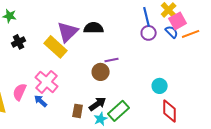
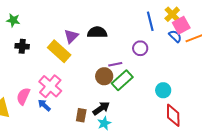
purple triangle: (68, 32) -> (71, 36), size x0.7
purple circle: (149, 33) -> (140, 48), moved
black cross: (19, 42) -> (22, 46), turned 32
green rectangle: (119, 111) -> (122, 80), moved

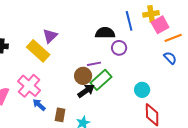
yellow cross: (172, 14) -> (151, 14), turned 35
black semicircle: (97, 32) -> (105, 33), moved
blue semicircle: (175, 36) -> (170, 58), moved
blue arrow: (44, 105) -> (39, 105), moved
black arrow: (101, 108) -> (86, 91), moved

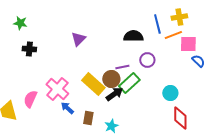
pink square: (160, 25) -> (188, 44), moved, turned 30
orange line: (173, 38) -> (173, 35), moved
purple circle: (119, 48) -> (147, 60), moved
yellow rectangle: (38, 51) -> (93, 84), moved

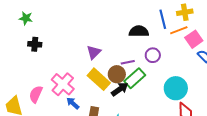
purple triangle: (78, 39) -> (94, 52), moved
pink square: (188, 44) -> (194, 39), turned -36
cyan circle: (170, 93) -> (176, 88), size x1.5

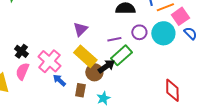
black cross: (35, 44) -> (21, 51), moved, turned 32
brown circle: (117, 74) -> (94, 72), moved
cyan circle: (176, 88) -> (163, 33), moved

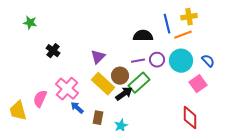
pink square: (180, 16) -> (198, 84), moved
purple line: (114, 39) -> (138, 61), moved
black cross: (21, 51) -> (53, 51), moved
brown circle: (94, 72) -> (120, 76), moved

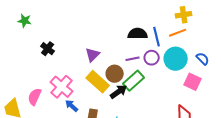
blue line: (167, 24) -> (157, 37), moved
pink square: (198, 84) -> (193, 82), turned -30

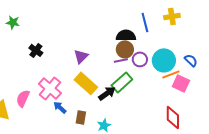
orange line: (178, 33) -> (171, 74), moved
blue line: (157, 37) -> (145, 22), moved
brown circle: (115, 74) -> (125, 49), moved

